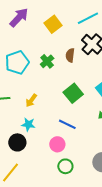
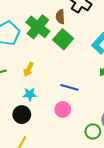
green cross: (47, 61) -> (38, 27), size x1.6
green square: (73, 93) -> (63, 39), moved
green circle: (65, 166) -> (93, 131), moved

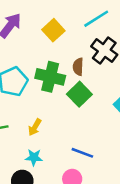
green cross: (38, 27) -> (50, 77), turned -30

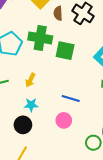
brown semicircle: (78, 67) -> (58, 13), moved
green square: (79, 94) -> (65, 51), turned -30

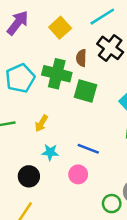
brown semicircle: (58, 13) -> (81, 58), moved
cyan star: (31, 105) -> (50, 152), moved

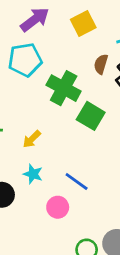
yellow square: (60, 28) -> (83, 23), moved
brown semicircle: (81, 58) -> (101, 64), moved
cyan pentagon: (20, 78) -> (25, 60), moved

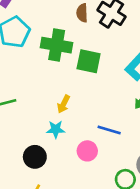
yellow arrow: (32, 139) -> (64, 104), moved
blue line: (77, 181) -> (109, 130), moved

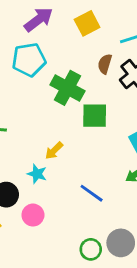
green square: (89, 61) -> (95, 116), turned -30
pink circle: (87, 151) -> (33, 215), moved

